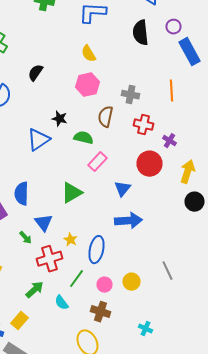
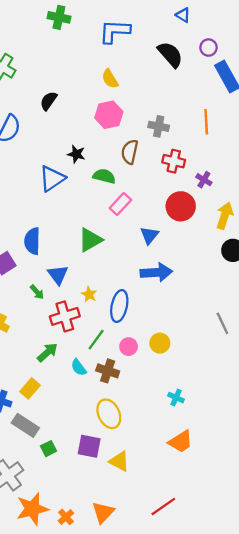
black semicircle: (140, 33) -> (170, 54), turned 145
gray line: (168, 271) -> (222, 323), moved
brown cross: (100, 312) -> (108, 371), moved

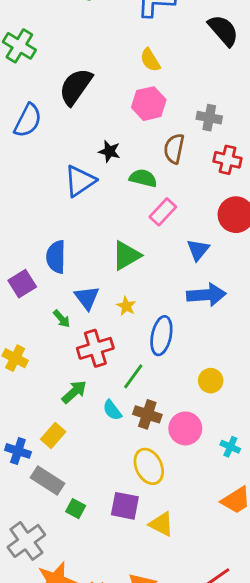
black semicircle: (49, 101) -> (76, 87), size x1.6
yellow star: (89, 294) -> (126, 306), moved
pink circle: (129, 347) -> (185, 428), moved, size x1.5
green square: (49, 449) -> (76, 509), turned -35

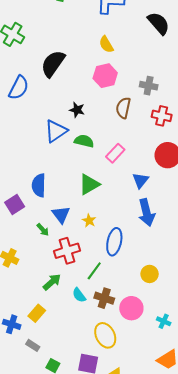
green semicircle: (143, 178) -> (84, 141), moved
blue arrow: (206, 295) -> (147, 213), turned 80
gray rectangle: (48, 480) -> (33, 345), size x0.6

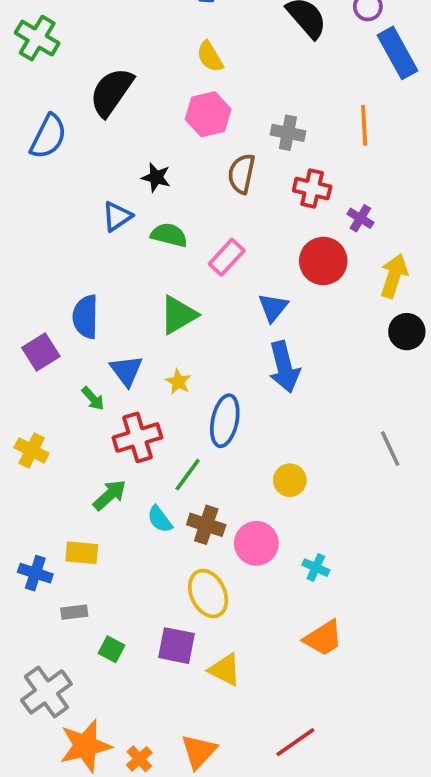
blue triangle: (56, 131) -> (117, 216), size x0.7
yellow rectangle: (37, 313) -> (82, 553), turned 54
gray rectangle: (33, 345) -> (74, 612), turned -40

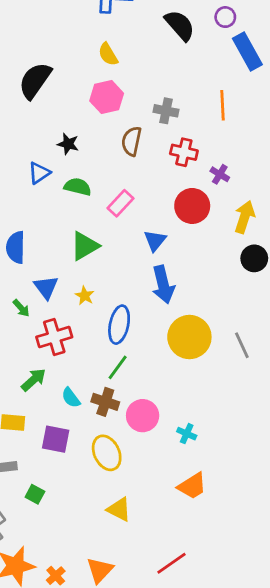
green line: (188, 475) -> (118, 367), moved
yellow circle: (290, 480) -> (189, 337), moved, size x1.8
purple square: (176, 646) -> (56, 439), moved

